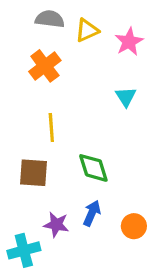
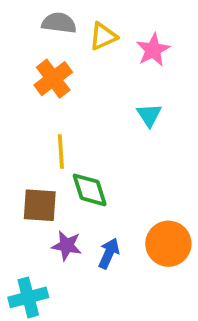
green diamond: (93, 168) -> (90, 190), moved
purple star: (56, 225) -> (67, 246), moved
orange circle: (134, 226) -> (168, 244), moved, size x1.5

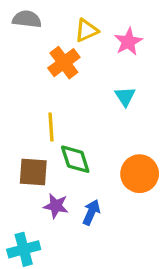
gray semicircle: (59, 23) -> (27, 19), moved
orange cross: (53, 79) -> (64, 63), moved
orange circle: (168, 244) -> (140, 174), moved

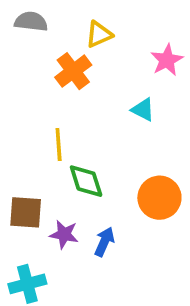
pink star: (128, 42) -> (167, 60), moved
cyan triangle: (125, 96) -> (143, 110), turned -30
brown square: (33, 172) -> (26, 212), moved

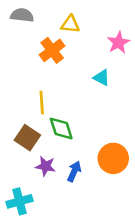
yellow triangle: (99, 34) -> (70, 24), turned 30
orange circle: (159, 198) -> (113, 158), moved
brown square: (26, 212) -> (27, 138), moved, turned 30

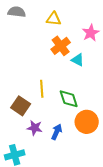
orange cross: (52, 50) -> (61, 46), moved
yellow line: (42, 102) -> (42, 89), moved
green diamond: (61, 128) -> (69, 99), moved

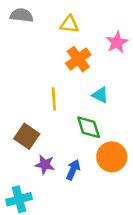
cyan triangle: (78, 60) -> (100, 95), moved
yellow line: (42, 89) -> (54, 99), moved

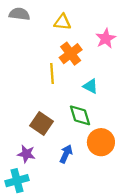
yellow line: (54, 99) -> (52, 73), moved
brown square: (27, 136) -> (42, 124), moved
purple star: (45, 165) -> (26, 154), moved

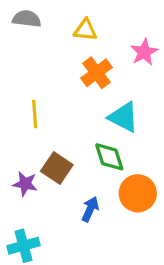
yellow line: (52, 73) -> (35, 114), moved
cyan triangle: (90, 86) -> (123, 117), size x1.5
purple star: (26, 154) -> (25, 184), moved

